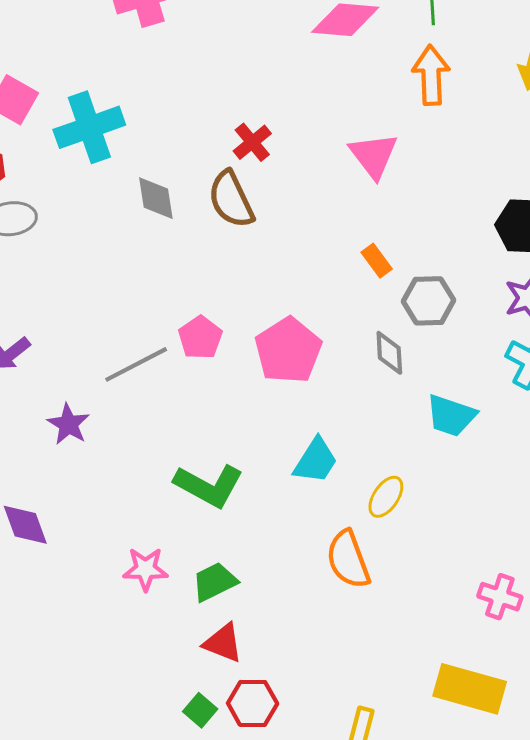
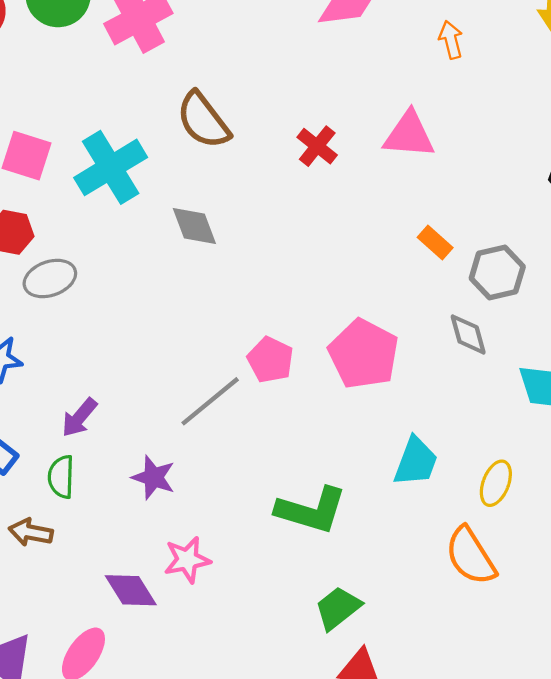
orange arrow: (431, 75) -> (451, 40), size x0.6
red cross: (252, 142) -> (317, 146), moved
pink triangle: (374, 155) -> (409, 135), turned -36
brown semicircle: (231, 199) -> (203, 120), moved
pink star: (145, 569) -> (187, 560), moved

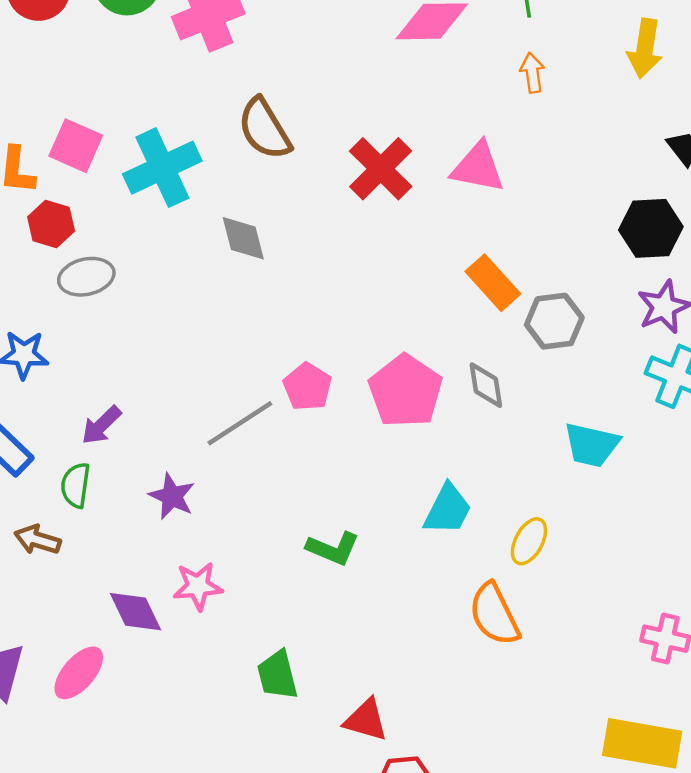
red cross: (317, 146) -> (381, 169), size x1.5
orange rectangle: (435, 242) -> (493, 283), size x1.5
gray diamond: (468, 334) -> (486, 385), moved
green L-shape: (311, 510) -> (333, 548), size x0.7
green trapezoid: (338, 608) -> (278, 675), moved, turned -72

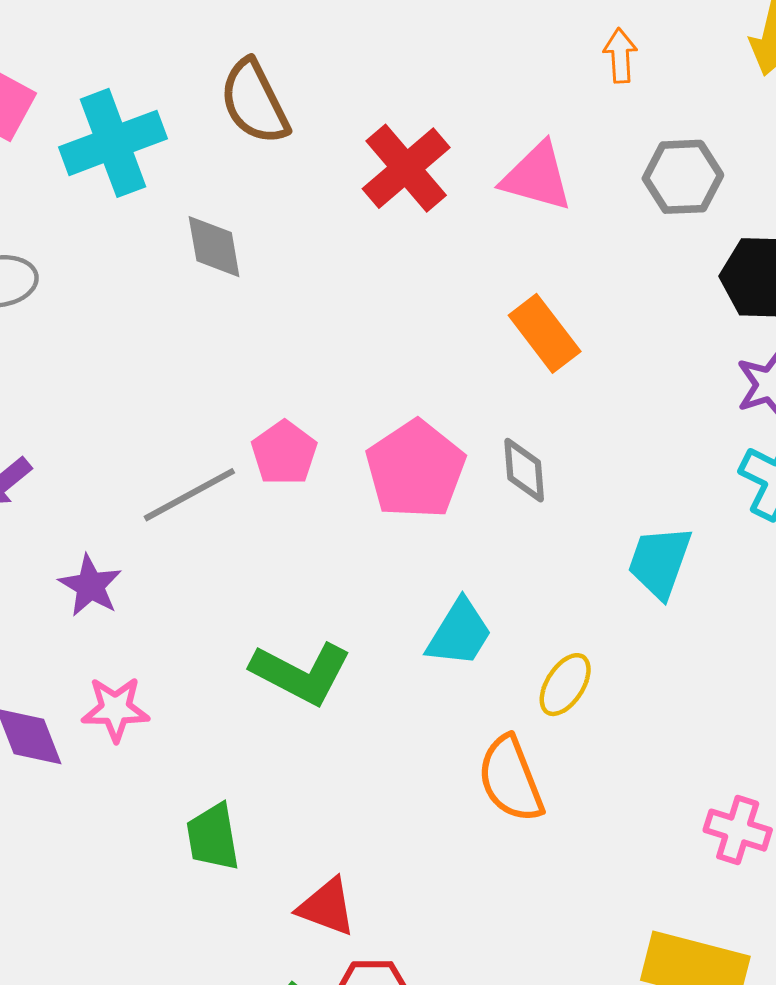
gray hexagon: (554, 321) -> (683, 177), moved
cyan trapezoid: (592, 445) -> (660, 562), turned 92
green L-shape: (333, 548) -> (301, 673), size x1.4

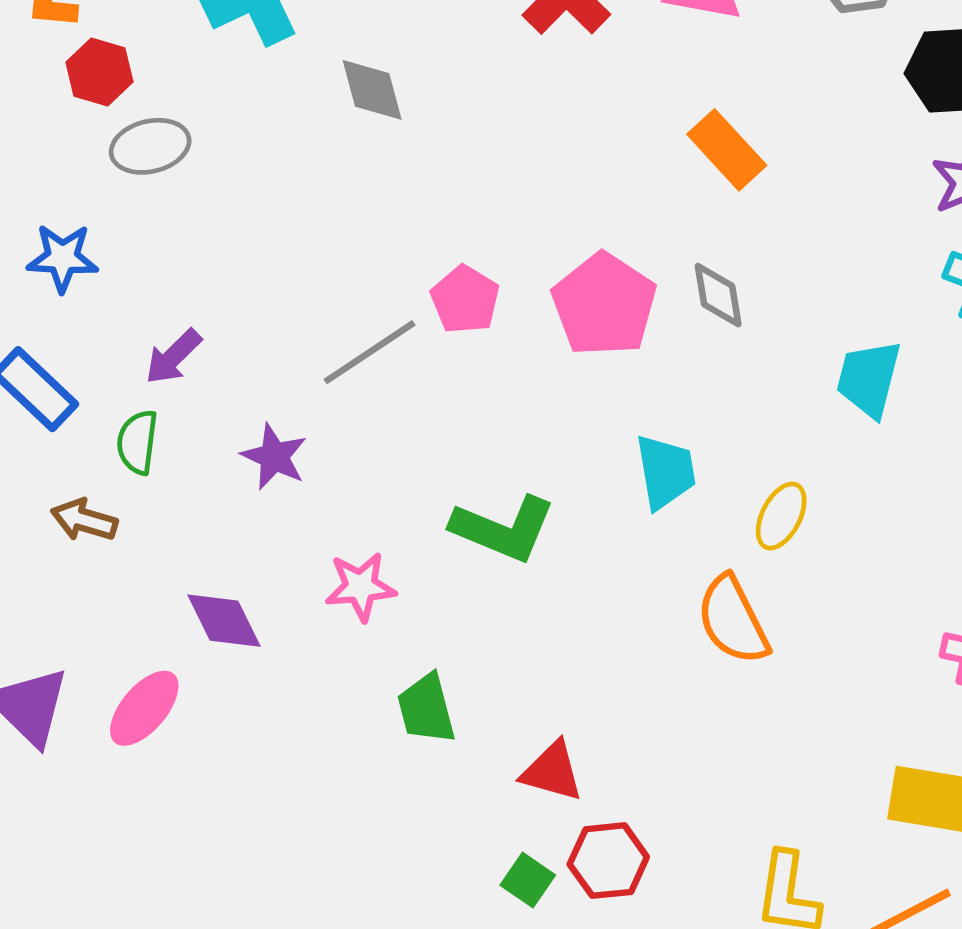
cyan trapezoid: (459, 633) -> (665, 472), turned -36
pink star: (115, 709) -> (361, 587), moved

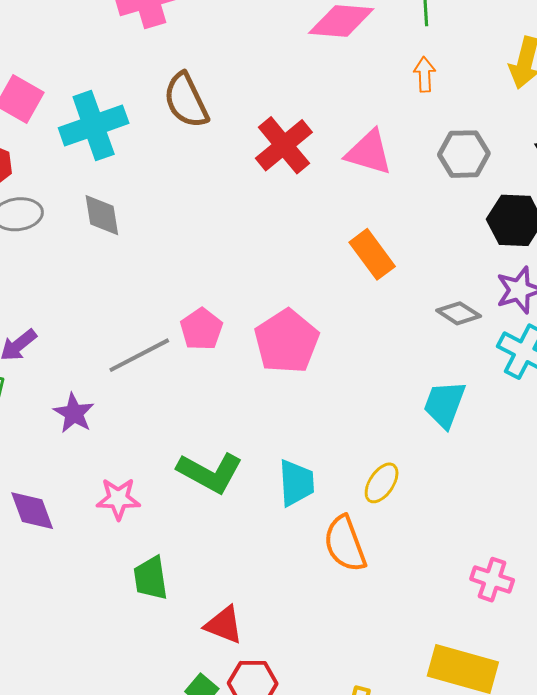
gray diamond: (372, 90) -> (102, 215), moved
gray diamond: (718, 295) -> (459, 313), moved, turned -54
cyan trapezoid: (665, 472) -> (296, 483), moved

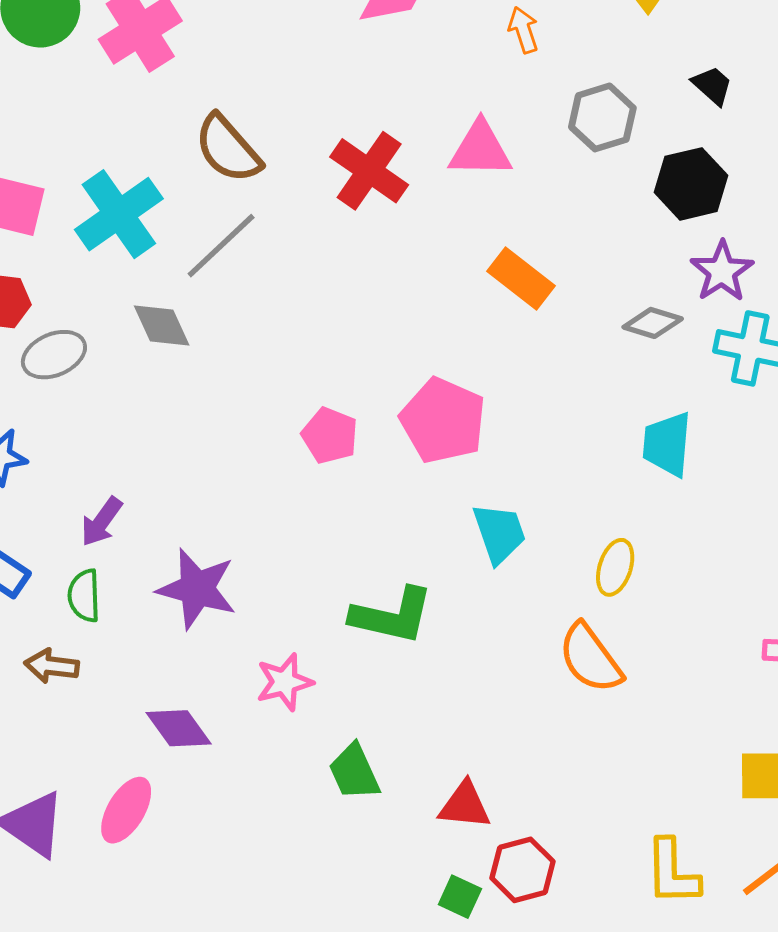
gray line: (139, 355) -> (221, 246), moved
purple star: (74, 413) -> (197, 589), size x1.5
cyan trapezoid: (296, 483) -> (499, 533), moved

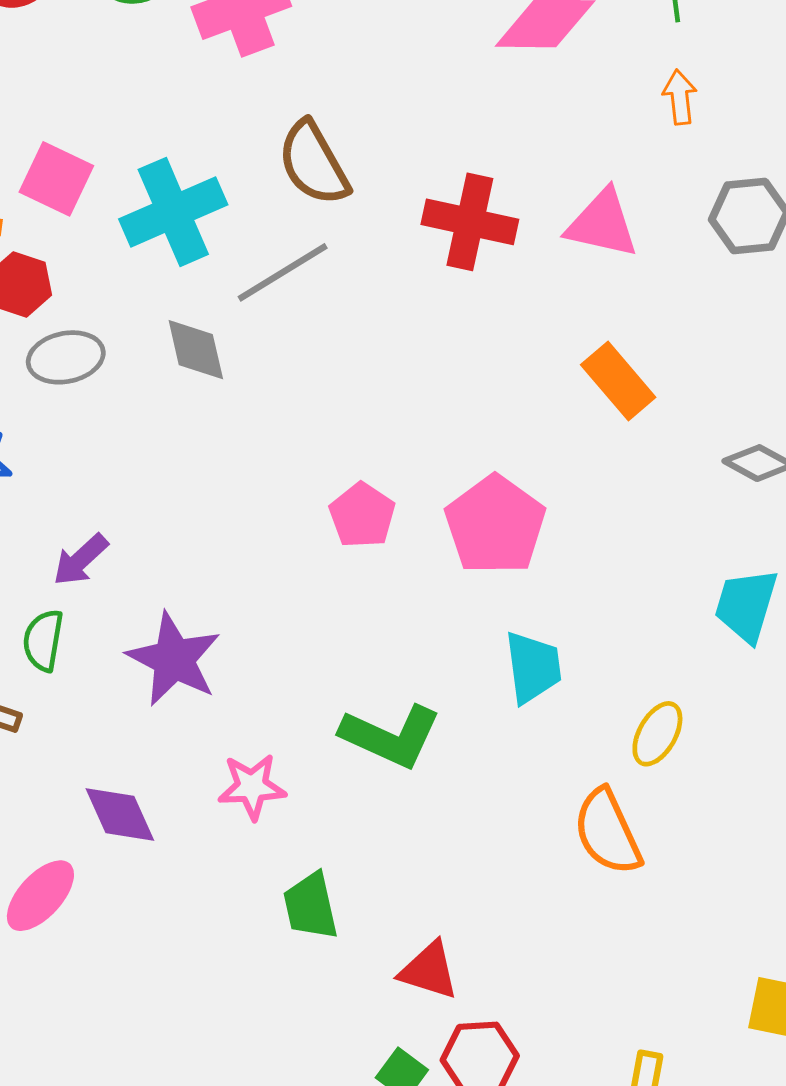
red cross: (369, 171) -> (470, 222), turned -34

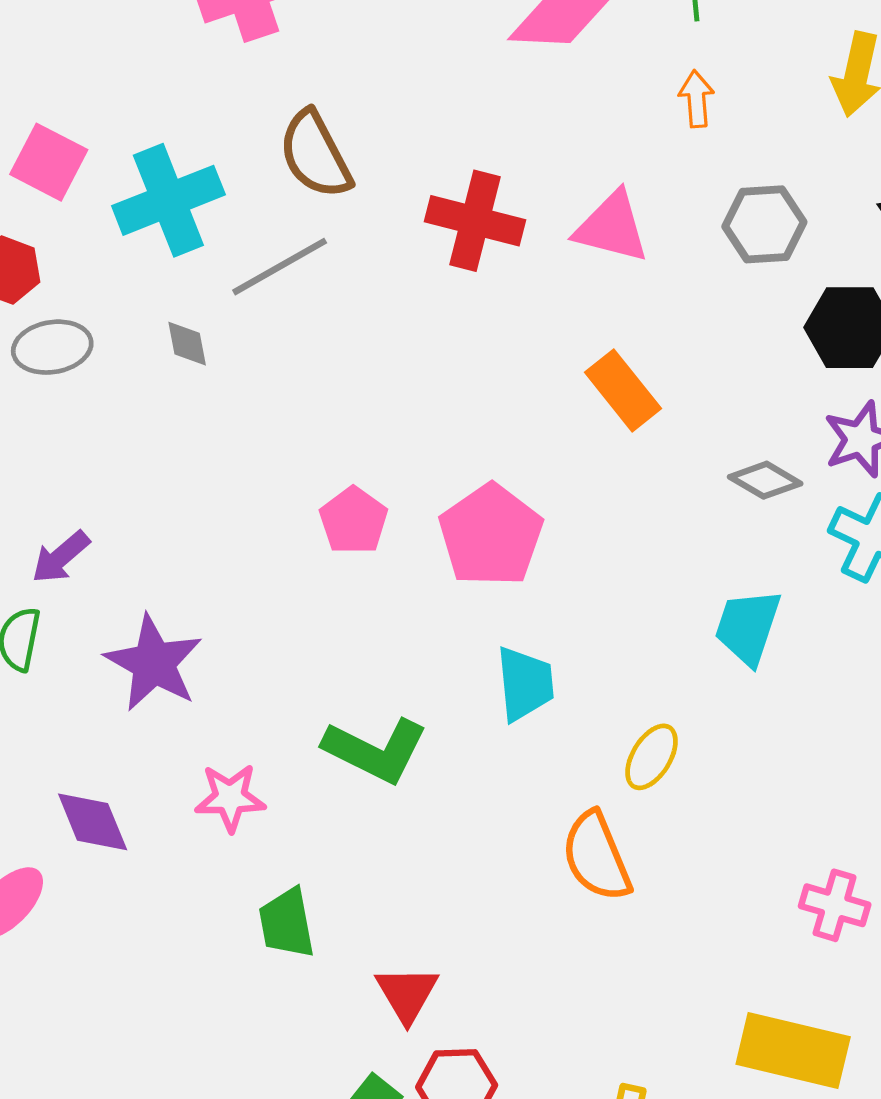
gray diamond: (196, 350) -> (187, 344), size x0.7
red triangle: (429, 970) -> (407, 994), turned 40

